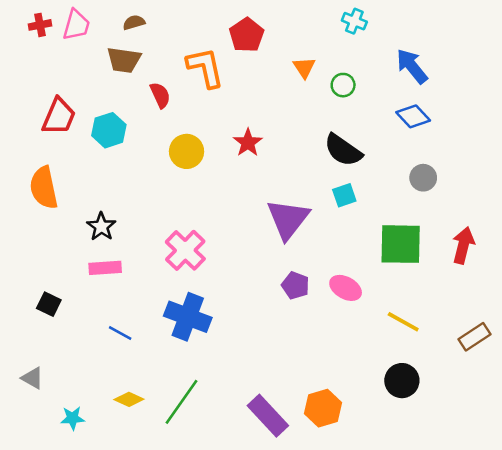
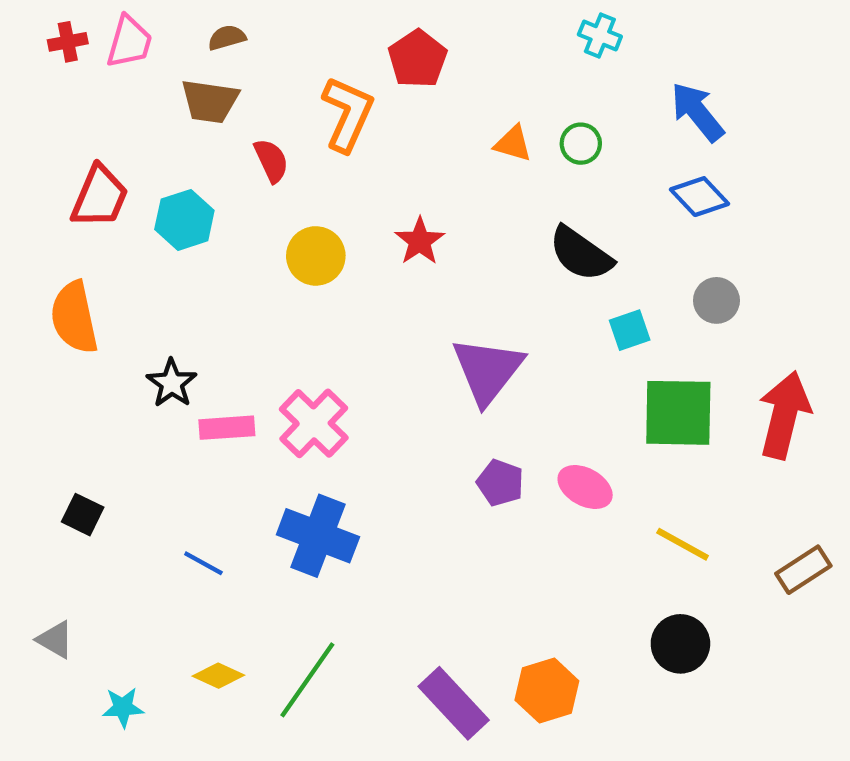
orange L-shape: (205, 68) -> (348, 114), turned 36
orange triangle: (304, 68) -> (513, 144), moved, turned -40
cyan square: (344, 195) -> (630, 330), moved
red arrow: (463, 245) -> (784, 415), size x1.4
pink rectangle: (105, 268) -> (227, 428), moved

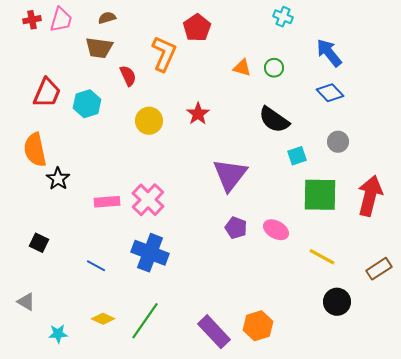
black star: (172, 383) -> (58, 179), moved
black circle: (680, 644) -> (337, 302), moved

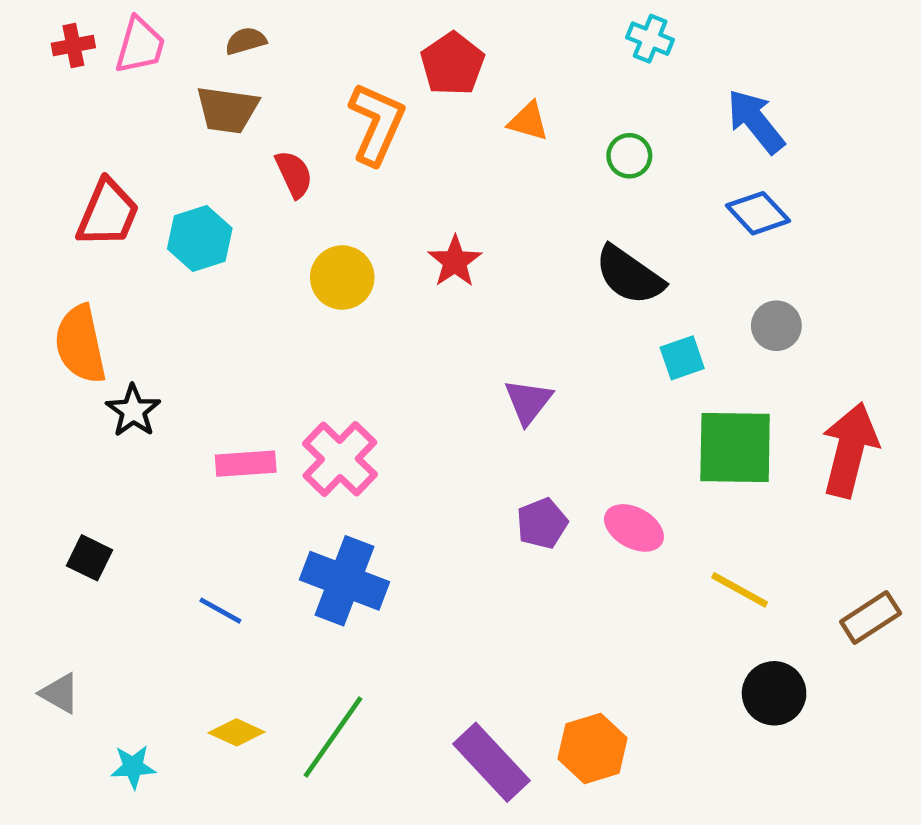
orange triangle: (242, 68) -> (528, 121), moved
purple triangle: (230, 175) -> (528, 402), size x0.6
purple pentagon: (236, 228) -> (542, 523), turned 30

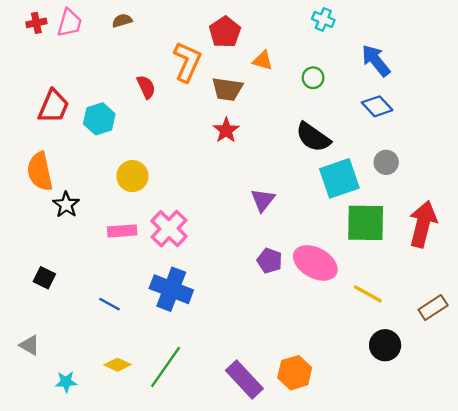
brown trapezoid: (227, 110) -> (227, 89), moved
yellow circle: (342, 278) -> (132, 176), moved
cyan square: (682, 358) -> (339, 178), size x1.8
purple pentagon: (542, 523) -> (270, 261), turned -30
pink ellipse: (634, 528) -> (315, 263), size x1.5

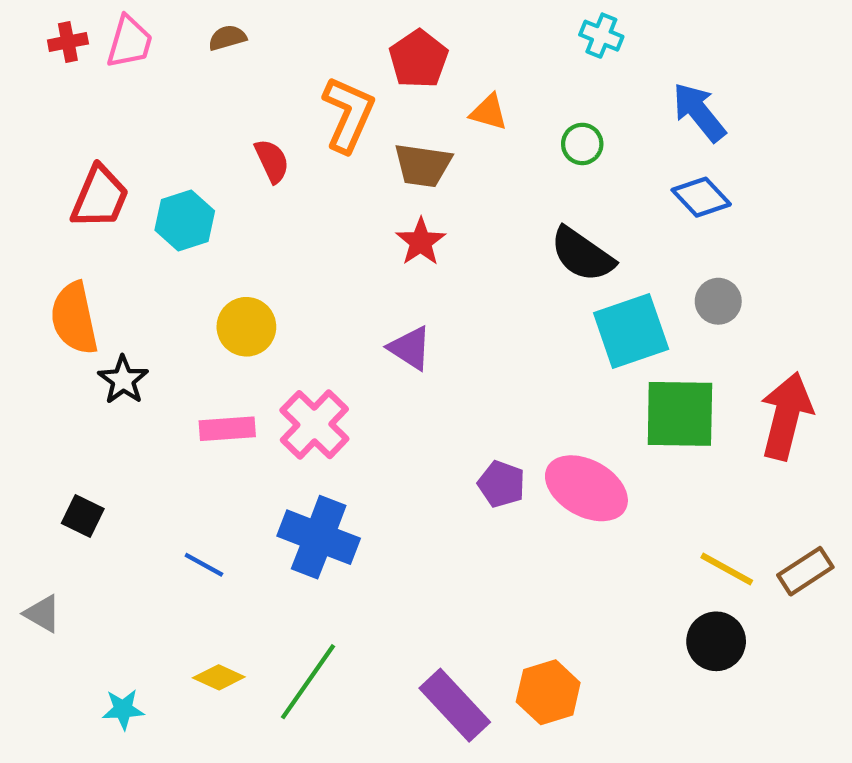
purple triangle: (263, 200) -> (410, 348), moved, turned -35
yellow line: (368, 294) -> (727, 569), moved
gray triangle: (30, 345) -> (42, 614), moved

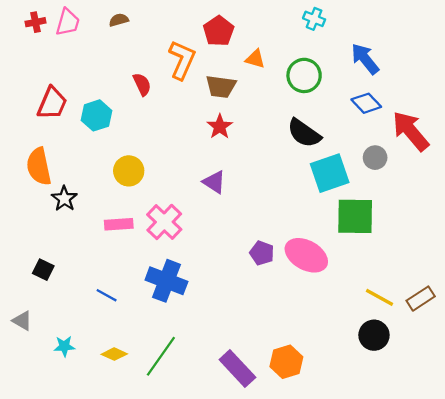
green circle: (582, 144) -> (304, 75), size x1.6
red arrow: (786, 416) -> (411, 131), moved, turned -54
cyan star: (123, 709) -> (64, 346), moved

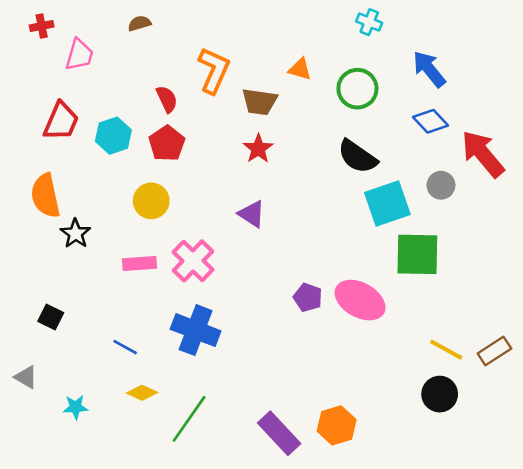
pink trapezoid: (68, 22) -> (79, 55), moved
red pentagon: (219, 31) -> (167, 143), moved
yellow diamond: (114, 354) -> (142, 393), moved

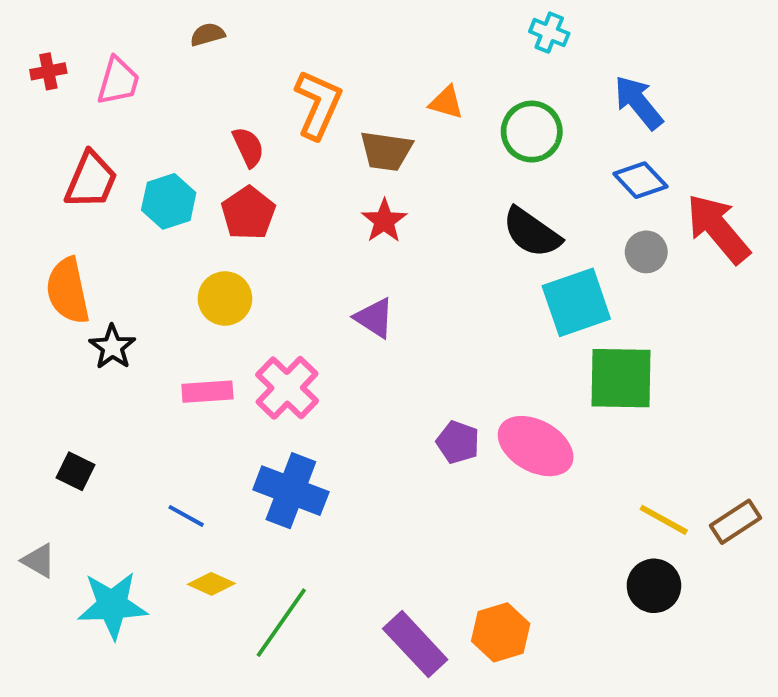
red cross: (42, 26) -> (48, 71), moved
gray circle: (441, 185) -> (646, 252), moved
cyan star: (76, 407) -> (112, 605), size x1.8

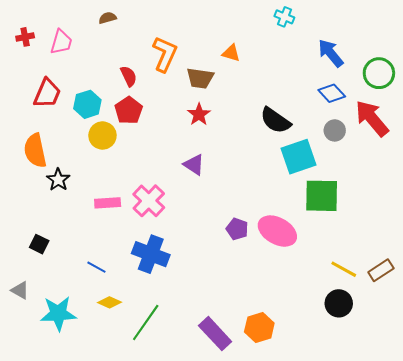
green circle: (532, 132) -> (379, 73), moved
yellow circle: (225, 298) -> (102, 136), moved

